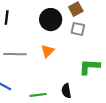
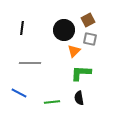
orange triangle: (47, 51) -> (74, 51), moved
green L-shape: (89, 67) -> (81, 73), moved

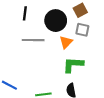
black line: (22, 28) -> (25, 13), moved
gray line: (30, 63) -> (33, 40), moved

